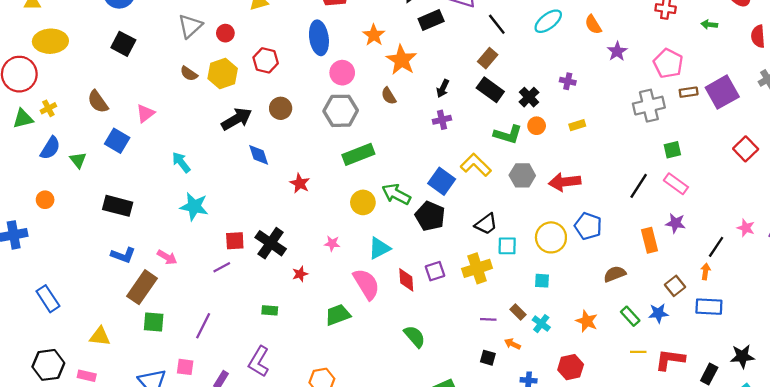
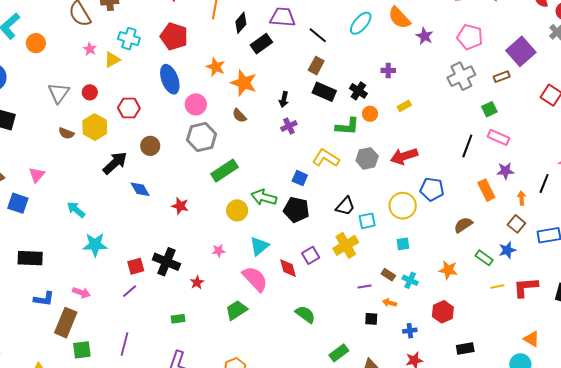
orange semicircle: (593, 25) -> (399, 18), size x1.4
brown rectangle: (689, 92) -> (502, 77), moved
blue square: (442, 181) -> (300, 178), size x0.7
orange arrow: (705, 271) -> (522, 198), moved

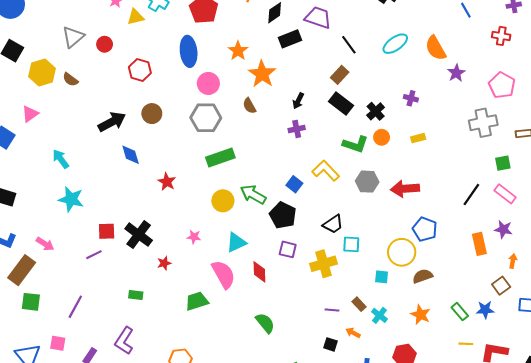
yellow hexagon: (95, 127) -> (42, 72), moved
yellow circle: (403, 206) -> (402, 252), moved
brown semicircle: (463, 225) -> (423, 276), moved
purple square: (311, 255) -> (288, 249), moved, turned 30

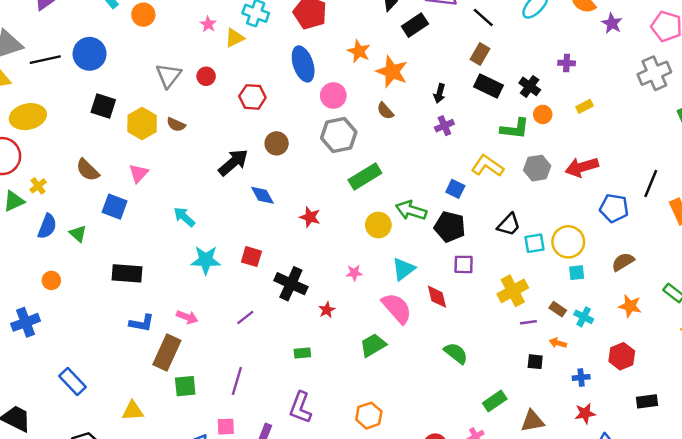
black line: (471, 195) -> (651, 184), moved
red square: (107, 231) -> (251, 257), moved, turned 30
yellow circle: (402, 252) -> (568, 242), moved
yellow cross: (324, 264) -> (513, 291), moved

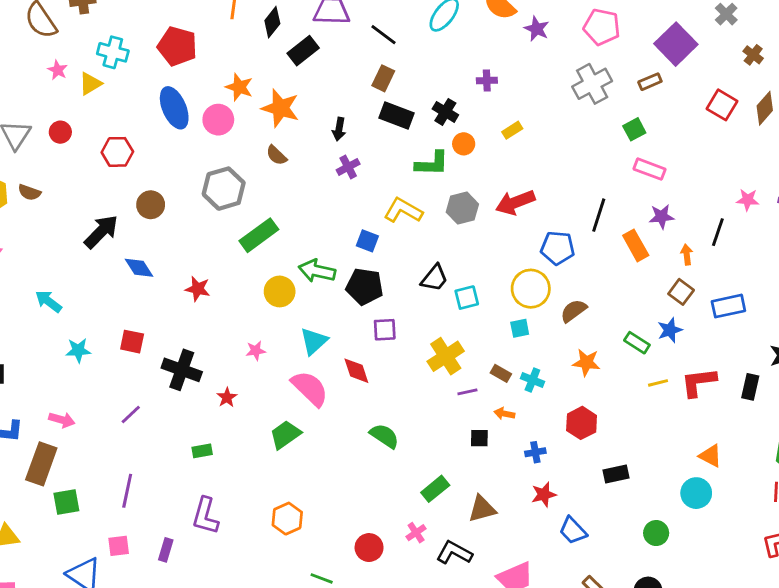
pink circle: (333, 95) -> (218, 120), moved
yellow circle: (568, 242) -> (531, 289), moved
cyan star: (206, 260) -> (78, 350), size x0.7

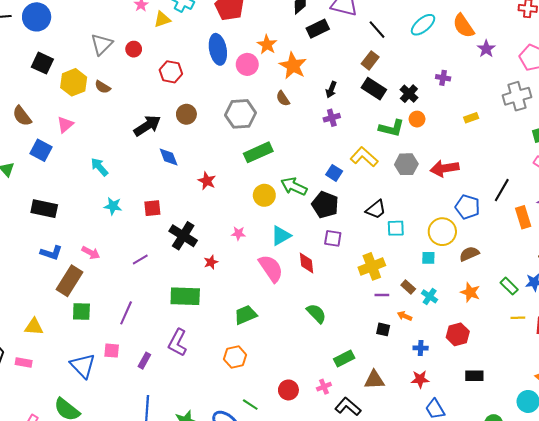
yellow rectangle: (512, 130) -> (471, 118), moved
red square: (132, 342) -> (152, 208), turned -30
green trapezoid: (285, 435) -> (246, 315), moved
green rectangle: (202, 451) -> (185, 296), size x2.0

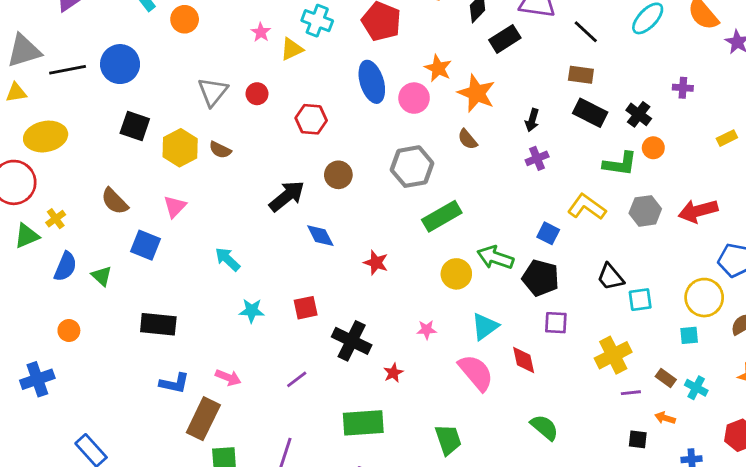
brown rectangle: (370, 60) -> (581, 75), turned 66
black trapezoid: (376, 209) -> (610, 277), turned 95
green trapezoid: (246, 315) -> (448, 440), turned 100

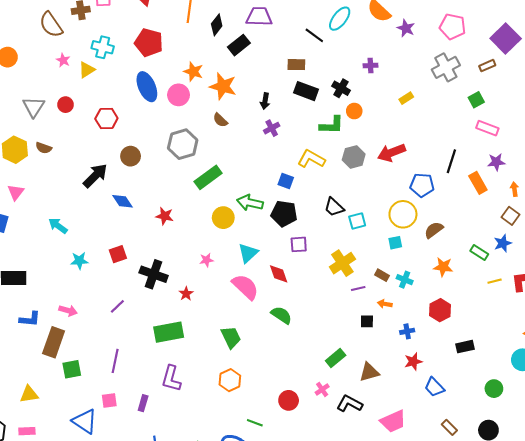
black line: (586, 32) -> (314, 35), moved
green semicircle: (544, 427) -> (281, 315), moved

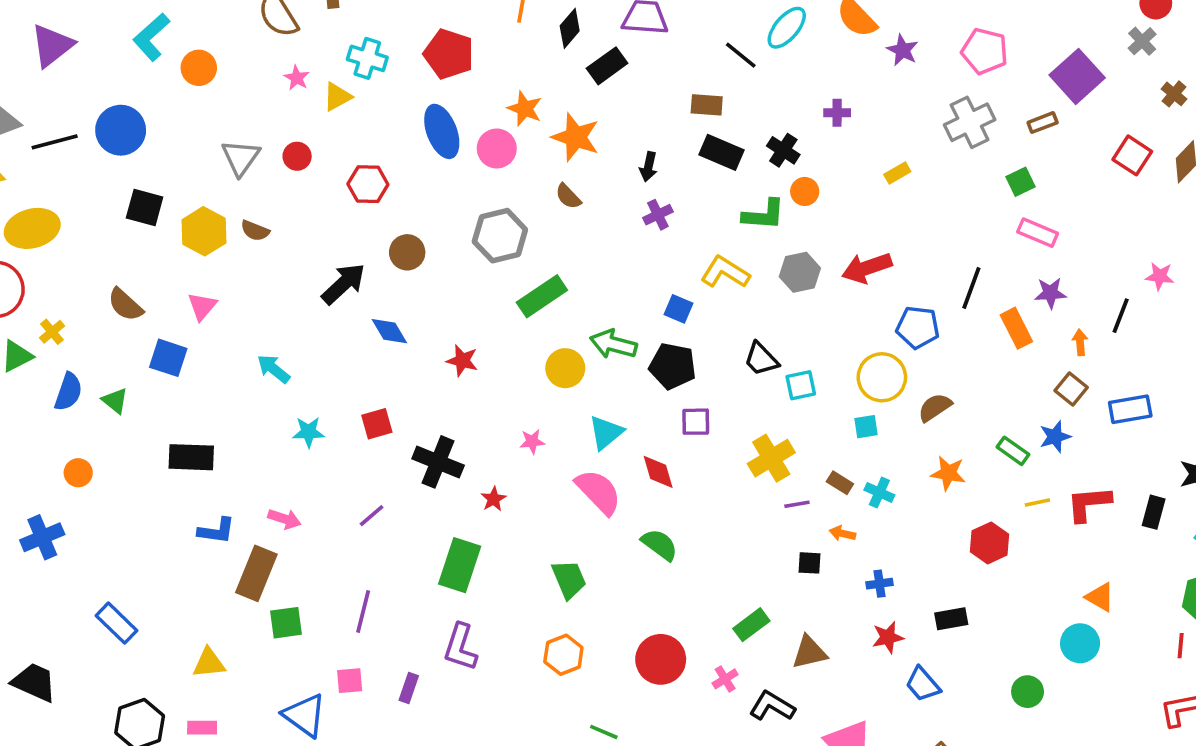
red hexagon: (440, 310) -> (989, 543), moved
green rectangle: (169, 332) -> (460, 565), turned -64
black rectangle: (465, 347) -> (951, 619), moved
red circle: (289, 400) -> (661, 659), moved, size x1.4

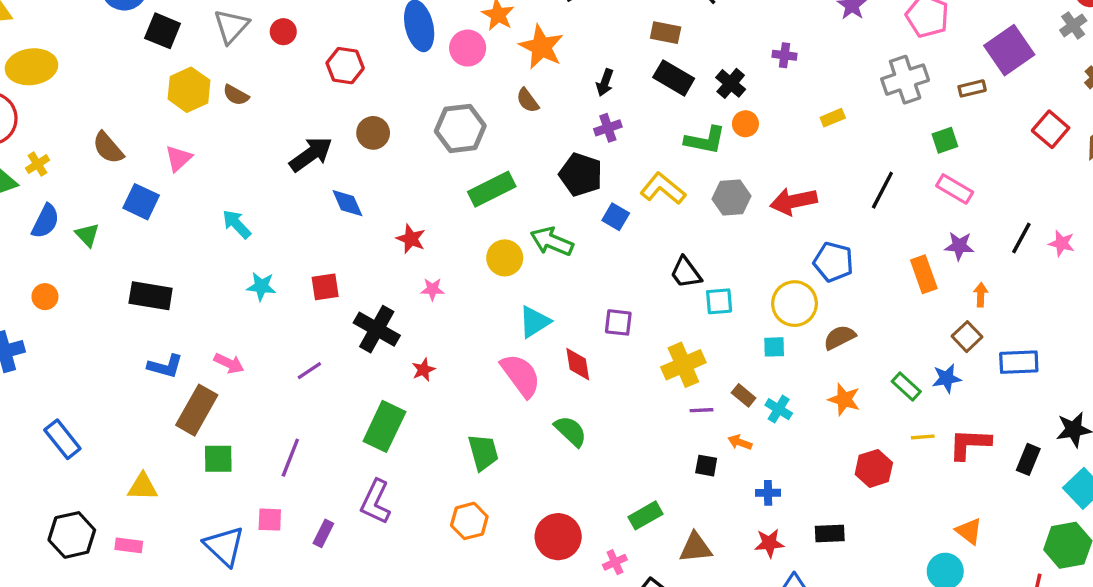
black square: (145, 208) -> (163, 31), moved
black line: (971, 288) -> (882, 190), moved
black line: (1121, 316) -> (1021, 238), moved
black pentagon: (673, 366) -> (581, 175), moved
pink star: (532, 441) -> (432, 289), moved

